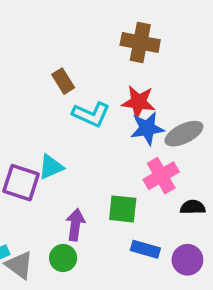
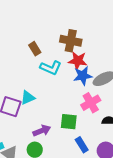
brown cross: (140, 43) -> (71, 41), moved
purple arrow: (75, 225) -> (42, 131), turned 60
blue rectangle: (145, 249) -> (82, 145), turned 42

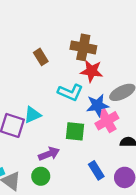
cyan L-shape: (51, 68) -> (70, 92), moved
blue star: (83, 76) -> (97, 105), moved
green square: (69, 122) -> (75, 131), moved

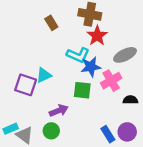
red star: (92, 71) -> (97, 36), turned 30
blue star: (97, 105) -> (91, 67), moved
blue rectangle: (96, 170) -> (108, 134), moved

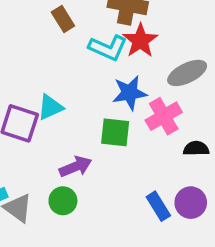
cyan L-shape: (78, 55) -> (108, 48), moved

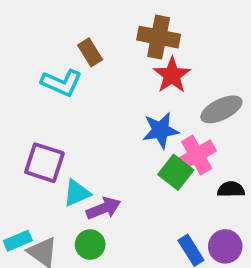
cyan L-shape: (108, 48) -> (62, 83), moved
cyan triangle: (50, 107) -> (77, 193), moved
green square: (115, 132) -> (176, 172), moved, turned 32

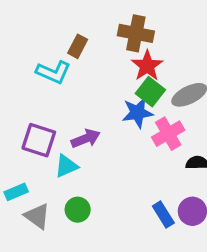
brown rectangle: (90, 52) -> (78, 46), turned 60
green square: (176, 172) -> (150, 92), moved
purple arrow: (103, 208) -> (86, 138), moved
cyan rectangle: (18, 241) -> (16, 192), moved

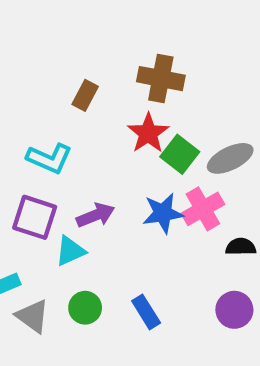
red star: (147, 66) -> (148, 133), moved
cyan L-shape: (53, 72) -> (49, 158), moved
blue star: (137, 113) -> (163, 213), moved
blue rectangle: (163, 214) -> (146, 312), moved

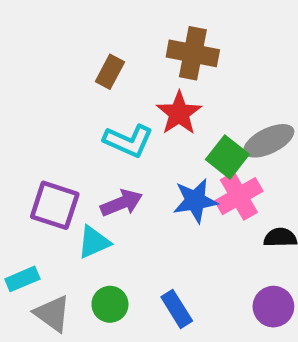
green square: (180, 154) -> (227, 157), moved
cyan L-shape: (49, 158) -> (128, 141), moved

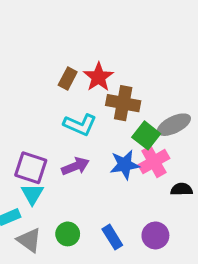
brown cross: (193, 53) -> (123, 103), moved
red star: (179, 113) -> (98, 77), moved
cyan triangle: (94, 242) -> (32, 194), moved, turned -35
purple circle: (273, 307) -> (155, 235), moved

